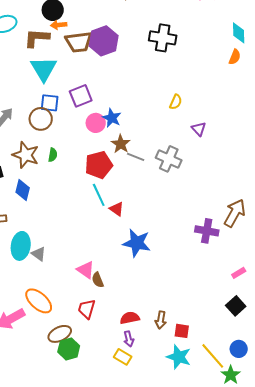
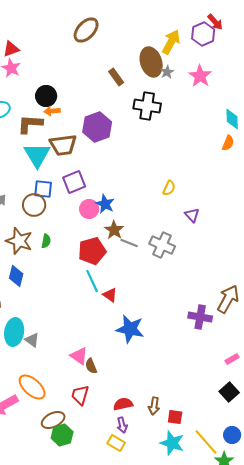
black cross: (163, 38) -> (147, 106), moved
brown trapezoid: (79, 42) -> (63, 145), moved

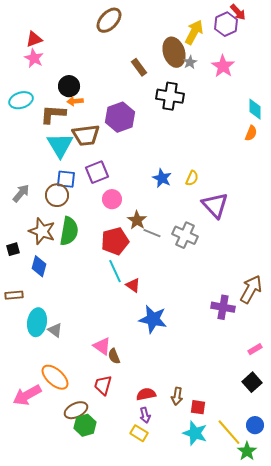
blue star: (105, 204) -> (162, 178), moved
purple triangle: (192, 215) -> (215, 205), size x1.8
green semicircle: (46, 241) -> (69, 231), size x2.0

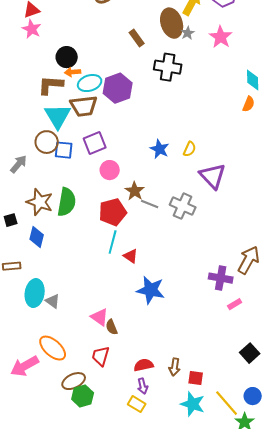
cyan ellipse: (21, 100) -> (90, 83), moved
brown circle: (57, 195) -> (47, 142), moved
cyan line: (115, 271) -> (113, 242), turned 40
pink rectangle: (255, 349) -> (235, 304), moved

